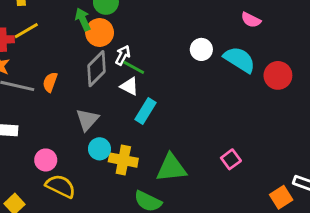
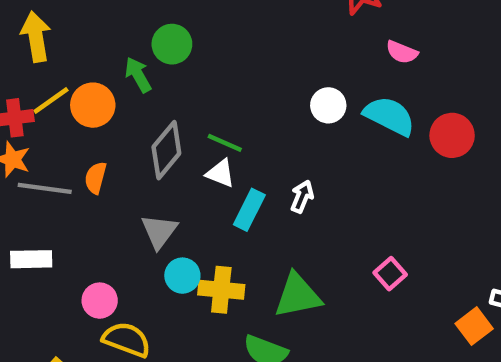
orange circle: (100, 32) -> (93, 105), moved
white arrow: (123, 55) -> (302, 197), moved

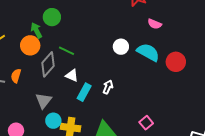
orange circle: (93, 105) -> (30, 45), moved
green line: (225, 143) -> (67, 51), moved

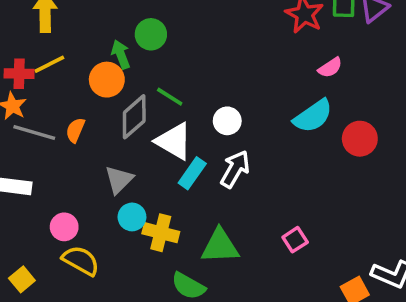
pink semicircle: (155, 24) -> (330, 68), turned -64
white circle: (121, 47) -> (227, 121), moved
cyan semicircle: (148, 52) -> (313, 116), turned 110
white triangle: (72, 76) -> (174, 141), size x1.6
white arrow: (108, 87) -> (235, 169), size x1.5

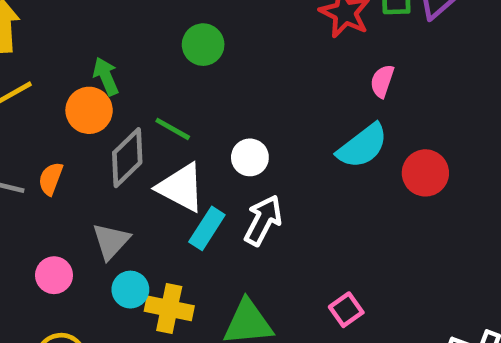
green circle: (151, 34) -> (203, 45), moved
pink semicircle: (330, 68) -> (382, 81), turned 145
pink circle: (64, 227) -> (54, 275), moved

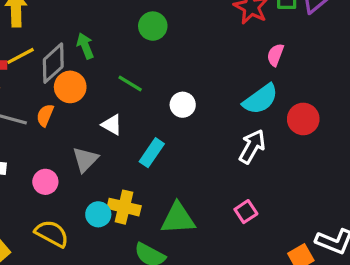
orange circle: (89, 110) -> (70, 87), moved
gray diamond: (127, 158) -> (53, 63), moved
white triangle: (181, 187) -> (112, 125), moved, size x0.6
white arrow: (263, 220) -> (252, 146), moved
cyan circle: (130, 290) -> (98, 214), moved

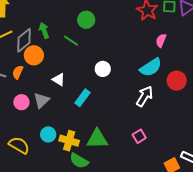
green line: (130, 84) -> (71, 41), moved
pink circle: (45, 182) -> (21, 102), moved
yellow cross: (124, 207) -> (69, 141), moved

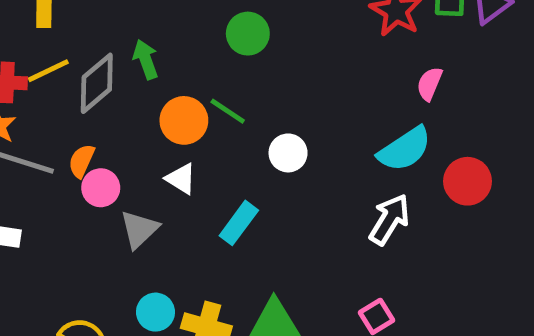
green line: (71, 41) -> (228, 111), moved
orange circle: (34, 55) -> (184, 120), moved
pink circle: (21, 102) -> (101, 188), moved

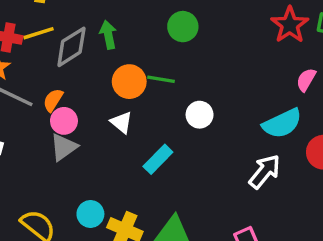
green line: (228, 111) -> (161, 79), turned -32
gray triangle: (139, 229) -> (64, 147), moved

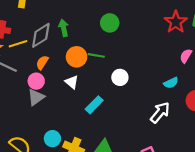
yellow line: (38, 33) -> (18, 44), moved
orange semicircle: (53, 100) -> (42, 63), moved
cyan semicircle: (282, 123) -> (171, 83), size x0.6

